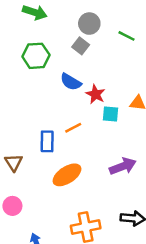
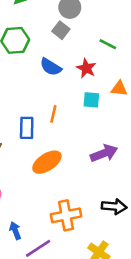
green line: (127, 36) -> (108, 44), moved
red star: (96, 94) -> (86, 68), moved
orange line: (73, 128) -> (53, 114), turned -49

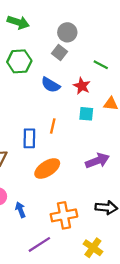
blue arrow: (15, 231) -> (20, 210), moved

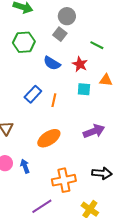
blue rectangle: (29, 138) -> (33, 94), moved, turned 42
blue arrow: (20, 210) -> (25, 166), moved

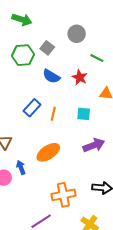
gray circle: (67, 16) -> (77, 34), moved
gray square: (60, 34) -> (47, 48), moved
cyan square: (84, 89) -> (84, 114), moved
blue arrow: (25, 166) -> (21, 167), moved

